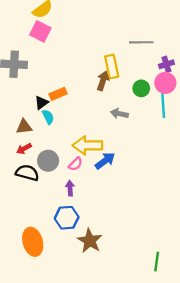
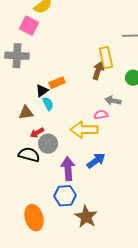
pink square: (40, 31) -> (29, 26), moved
red arrow: (24, 149) -> (37, 133), moved
blue arrow: (105, 161) -> (96, 161), moved
pink semicircle: (75, 164) -> (101, 115), moved, turned -144
purple arrow: (70, 188) -> (68, 169), size x1.6

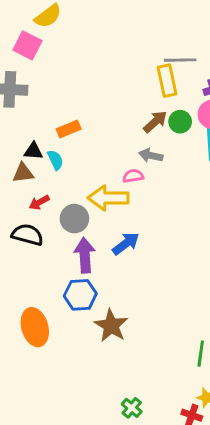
yellow rectangle: (106, 58) -> (167, 81), moved
brown arrow: (98, 71) -> (155, 122), moved, turned 30
black triangle: (42, 91) -> (33, 151), moved, turned 40
gray circle: (48, 144) -> (74, 219), moved

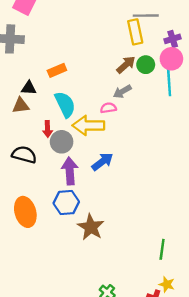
gray arrow: (151, 155) -> (122, 92), turned -42
cyan semicircle: (55, 160) -> (65, 104), moved, size x1.6
red arrow: (39, 202) -> (48, 129), moved, turned -63
orange ellipse: (35, 327) -> (25, 212), moved

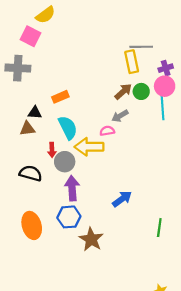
blue arrow: (102, 162) -> (122, 199), moved
green line: (162, 249) -> (159, 228), moved

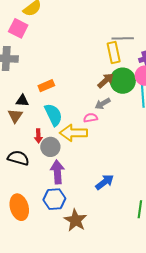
green circle: (141, 91) -> (123, 81), size x1.6
brown triangle: (27, 129) -> (15, 116), turned -49

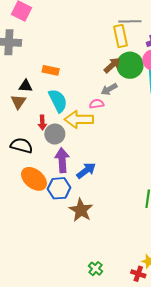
orange rectangle: (46, 86) -> (51, 70), turned 35
blue arrow: (105, 182) -> (86, 171), moved
orange ellipse: (19, 207) -> (34, 179), moved, turned -35

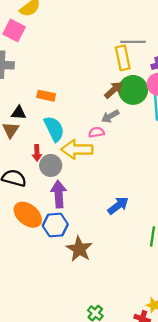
blue arrow: (86, 171) -> (118, 206), moved

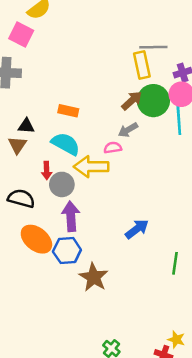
orange rectangle: (46, 96) -> (68, 111), moved
cyan semicircle: (54, 129) -> (66, 144), turned -35

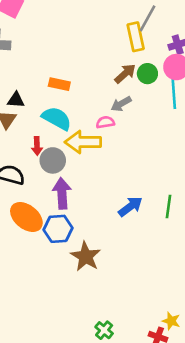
gray line: (153, 47) -> (147, 18), turned -60
green circle: (153, 101) -> (147, 74), size x0.6
green line: (175, 263) -> (169, 206), moved

